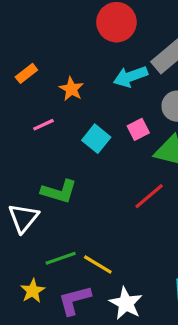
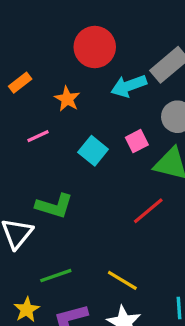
red circle: (116, 22) -> (95, 47), moved
yellow line: (98, 264) -> (122, 280), moved

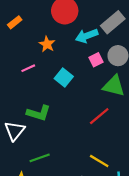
orange rectangle: (20, 83) -> (15, 22), moved
pink square: (137, 141) -> (96, 60), moved
yellow line: (122, 280) -> (99, 161), moved

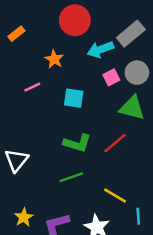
cyan square: (64, 78) -> (74, 98), turned -30
green L-shape: (39, 113) -> (77, 143), moved
green line: (40, 158) -> (71, 177), moved

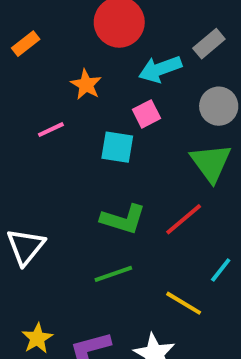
gray rectangle: (131, 34) -> (209, 44), size x0.7
pink square: (111, 77) -> (147, 114), moved
green triangle: (132, 108) -> (211, 163), turned 40
cyan line: (138, 216) -> (221, 270), moved, turned 42

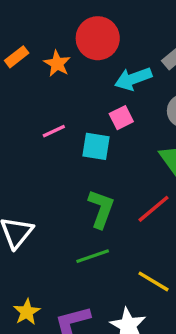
orange star: (86, 85) -> (57, 64), moved
pink line: (51, 130) -> (54, 131), moved
green L-shape: (123, 219) -> (101, 209), turned -87

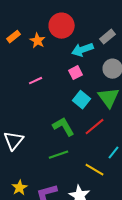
cyan square: (96, 146) -> (82, 100), moved, turned 30
green L-shape: (101, 209) -> (64, 127), turned -50

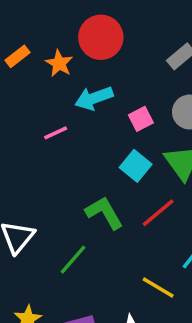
cyan arrow: (83, 50) -> (94, 98), moved
pink square: (76, 73) -> (141, 119), moved
green line: (59, 155) -> (73, 260), moved, turned -30

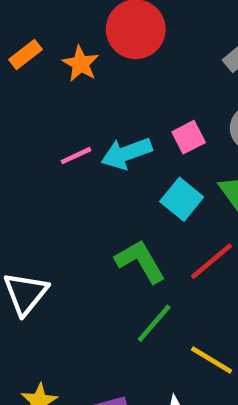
cyan arrow: (94, 98) -> (127, 153), moved
green line: (73, 260) -> (154, 323), moved

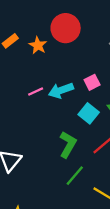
green L-shape: (140, 261) -> (68, 145), turned 60

